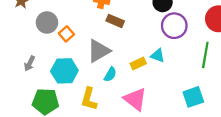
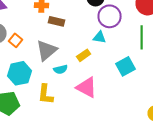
cyan triangle: (158, 56) -> (100, 37), moved
cyan semicircle: (110, 74) -> (61, 69), turned 56
cyan square: (193, 97) -> (126, 66), moved

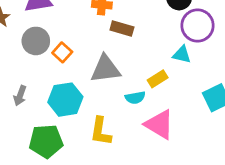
gray triangle: (47, 50) -> (105, 69), turned 30
cyan semicircle: (61, 69) -> (135, 98), moved

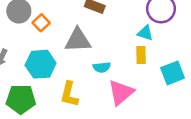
yellow rectangle: (158, 79) -> (141, 55), moved, turned -63
pink triangle: (159, 125) -> (121, 92), turned 44

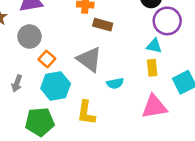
orange square: (41, 23) -> (47, 59), moved
gray triangle: (78, 40) -> (89, 59), turned 44
pink triangle: (121, 92) -> (154, 107), moved, turned 36

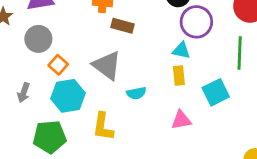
pink triangle: (154, 107) -> (181, 120), size x0.7

